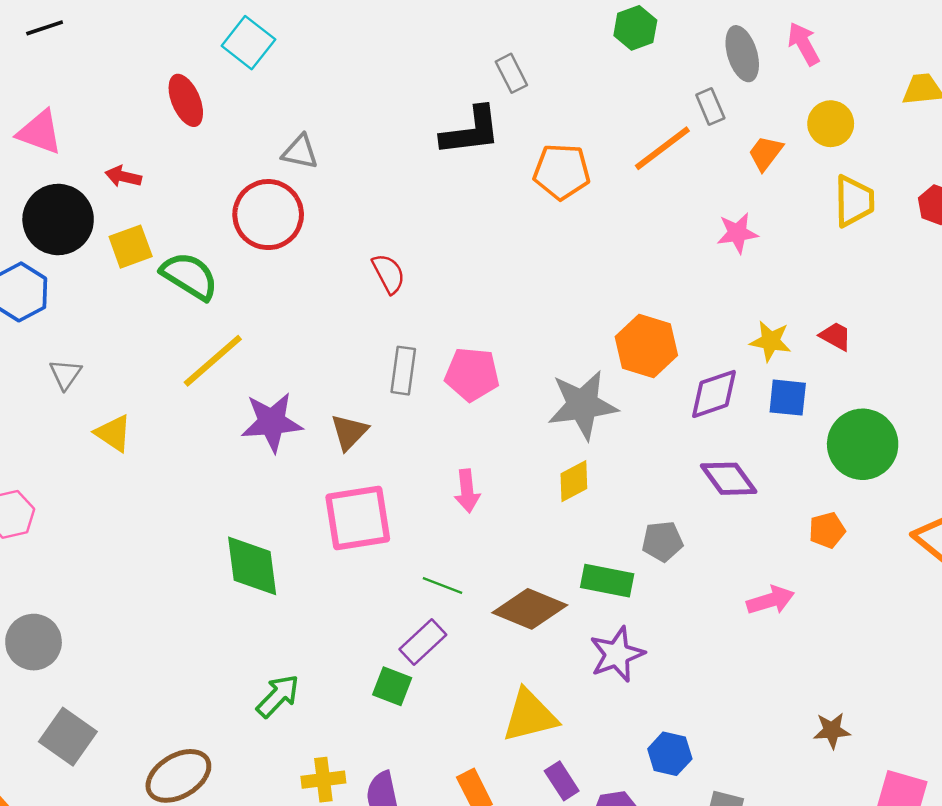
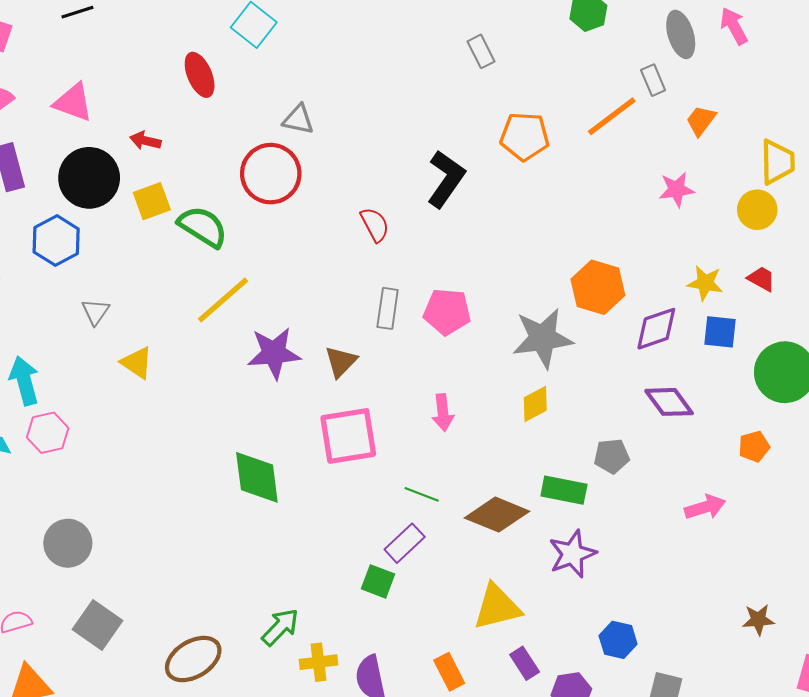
yellow circle: (831, 124) -> (757, 210), moved
black L-shape: (471, 131) -> (446, 179), moved, turned -48
green arrow: (278, 696) -> (280, 627), moved

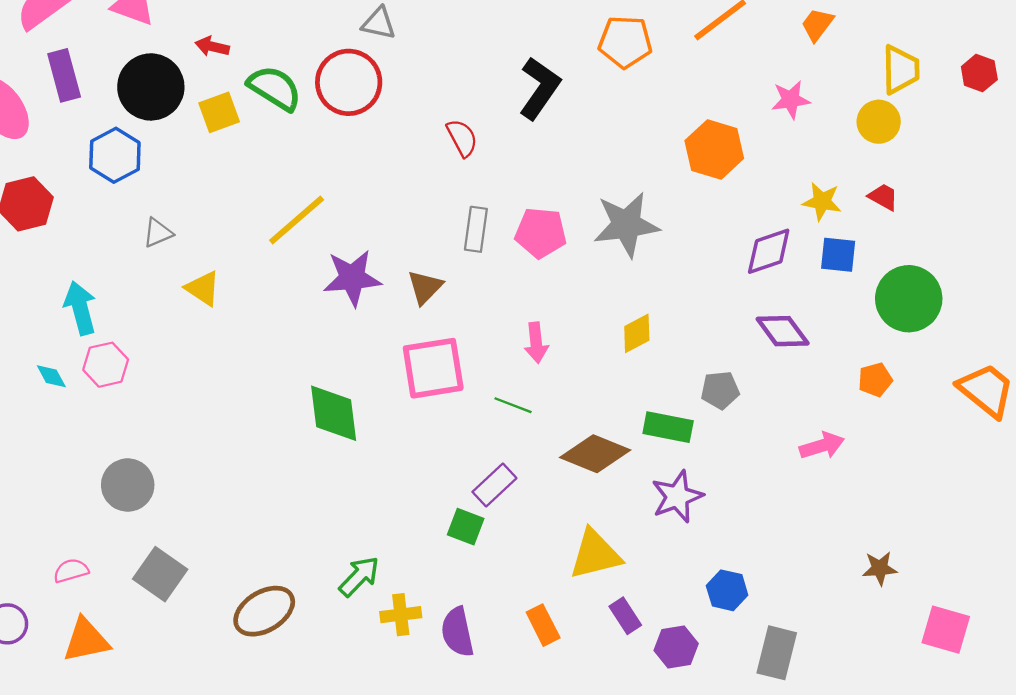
green semicircle: (203, 227) -> (275, 88), moved
orange hexagon: (598, 287) -> (714, 149), moved
gray triangle: (95, 312) -> (158, 233), turned 32
gray star: (543, 338) -> (626, 225), moved
green line: (422, 494) -> (513, 405), moved

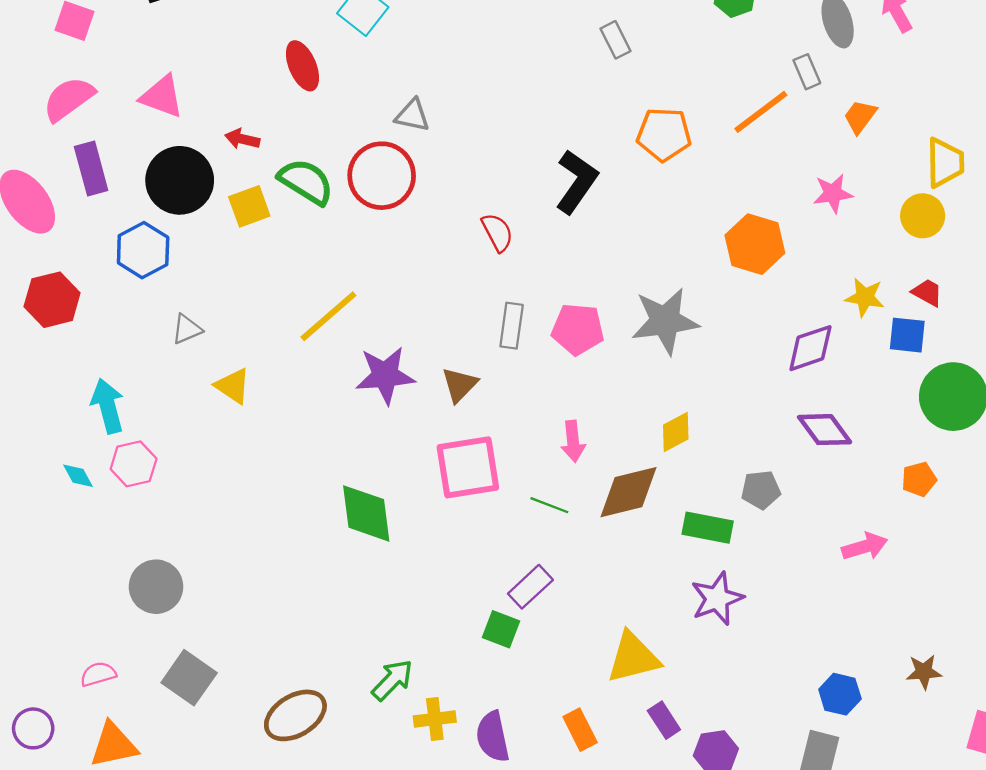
blue square: (838, 255) -> (907, 335), moved
brown diamond: (595, 454) -> (628, 492), moved, turned -36
blue hexagon: (727, 590) -> (840, 694), moved

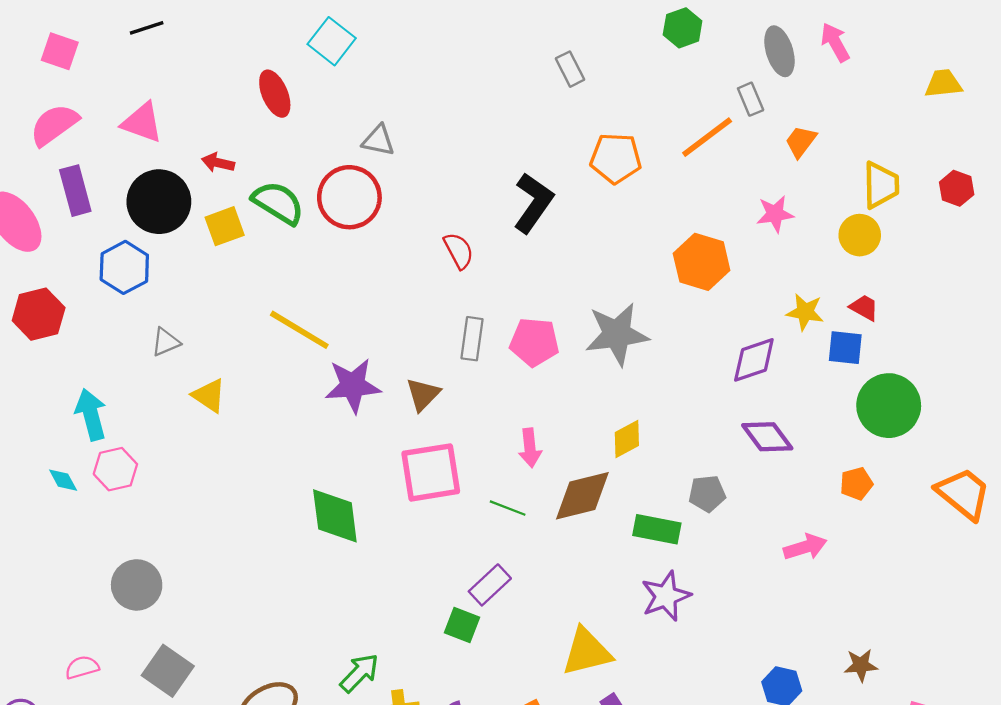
yellow line: (328, 316) -> (299, 330), turned 72

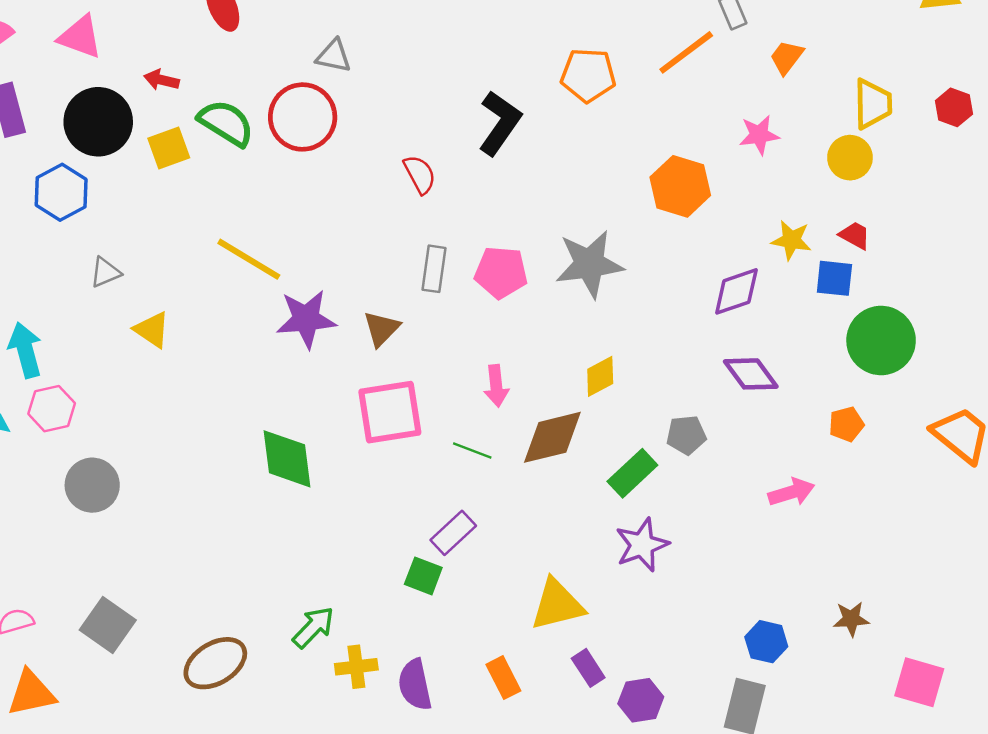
green rectangle: (657, 529) -> (632, 473), turned -54
gray circle: (137, 585) -> (92, 485), moved

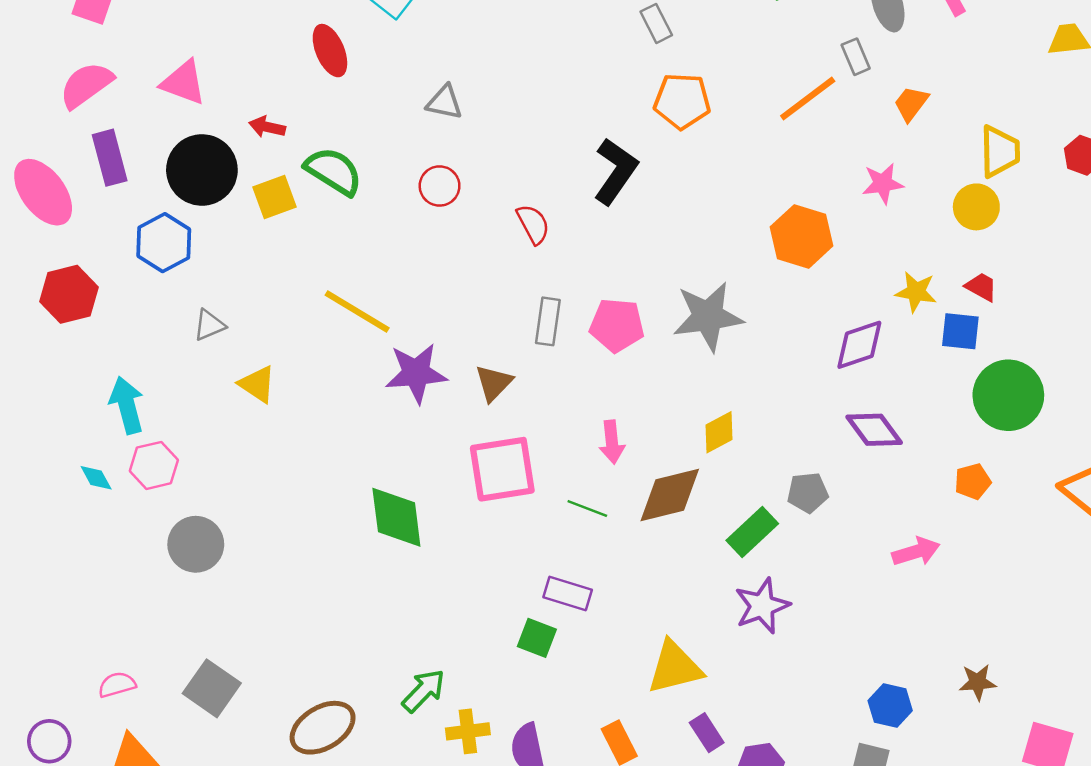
orange pentagon: (588, 75) -> (682, 101), moved
red circle: (303, 117) -> (440, 186), moved, size x0.6
purple rectangle: (453, 533) -> (568, 594), turned 60

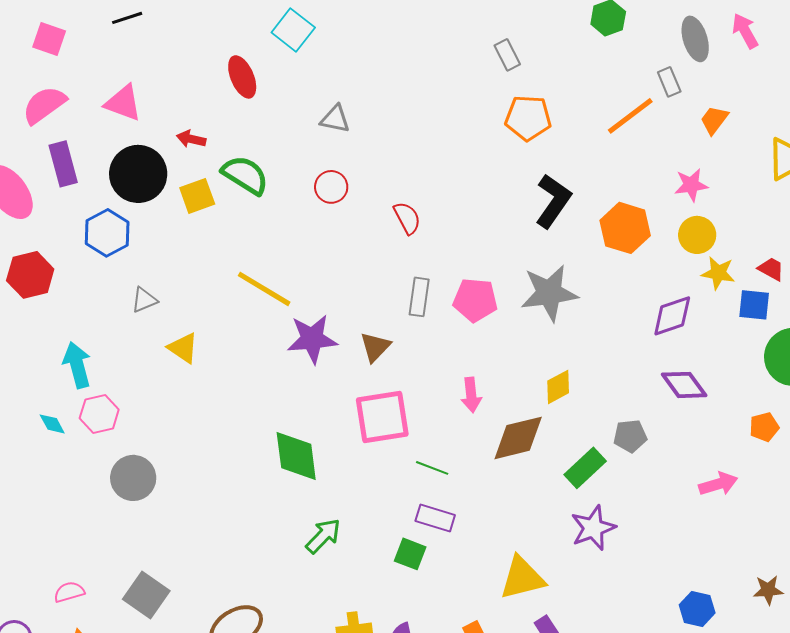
black L-shape: (616, 171) -> (553, 201), moved
yellow circle: (976, 207) -> (697, 235), moved
green line: (587, 509) -> (432, 468), moved
green arrow: (424, 691) -> (323, 536), moved

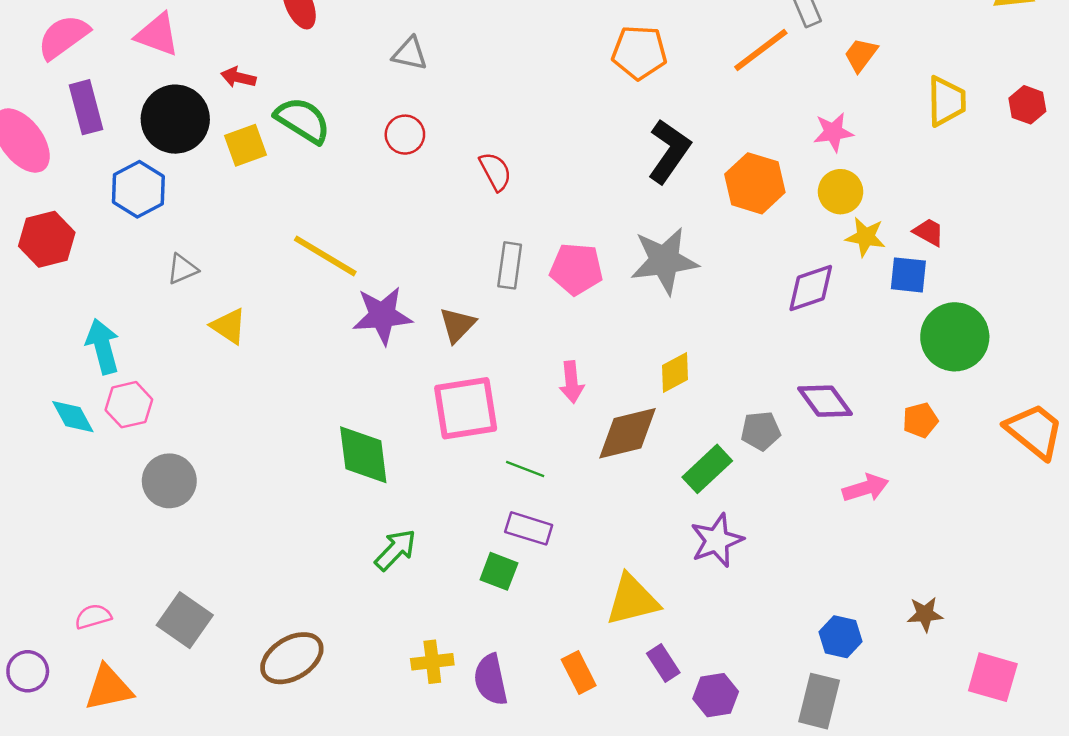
purple diamond: (684, 385) -> (825, 401), moved
cyan diamond: (52, 424) -> (73, 417), size x1.4

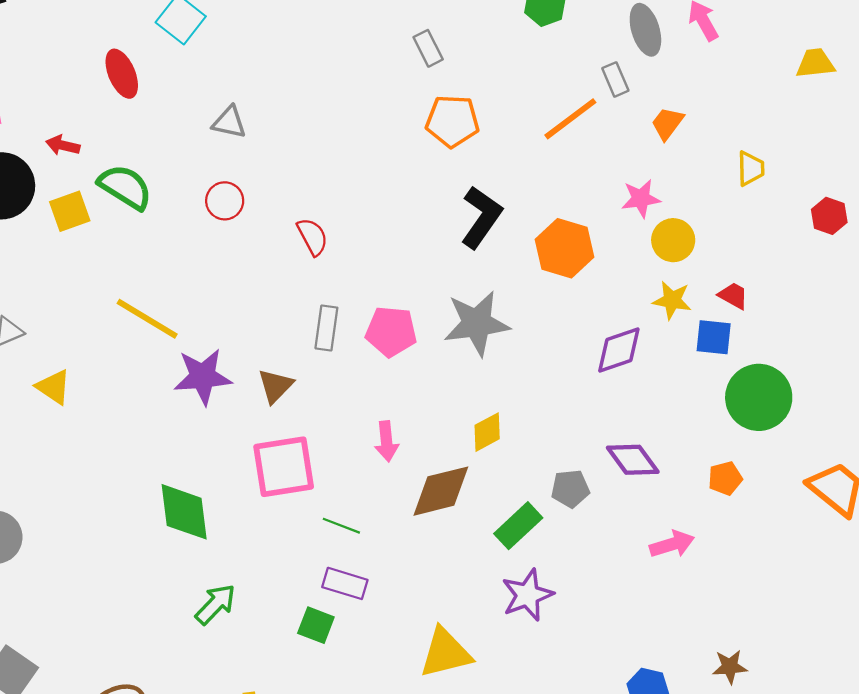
yellow trapezoid: (946, 101) -> (751, 168), size x0.7
red hexagon: (1027, 105) -> (829, 216), moved
yellow circle: (841, 192) -> (673, 240), moved

